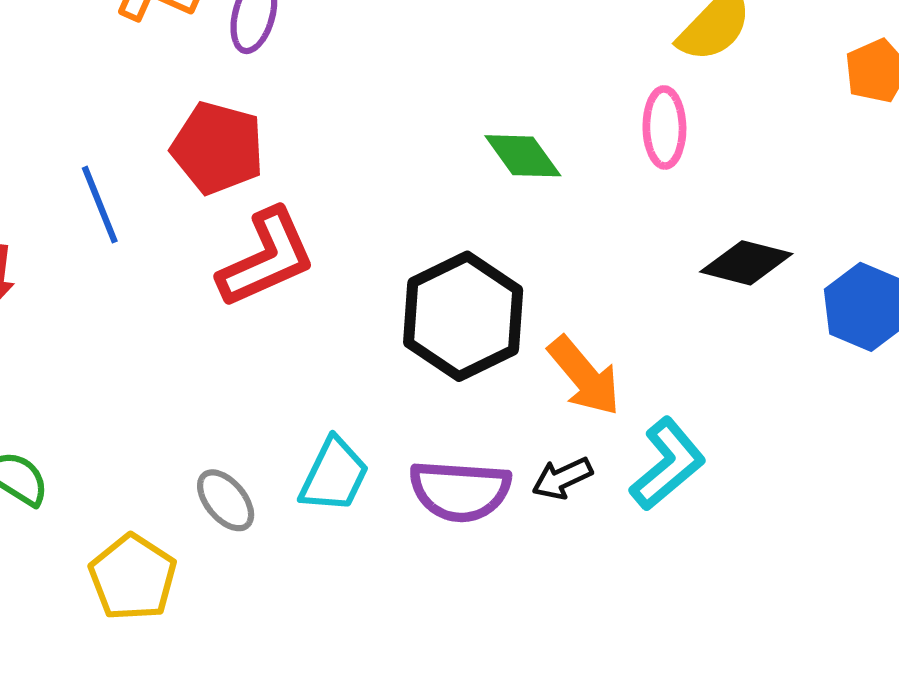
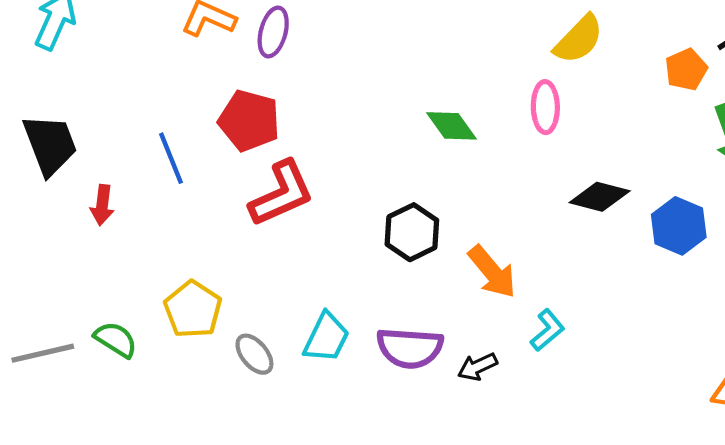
black hexagon: (463, 316) -> (412, 232), size x0.7
cyan L-shape: (668, 464) -> (547, 330), size x0.7
black arrow: (562, 478) -> (478, 367), moved
yellow pentagon: (133, 577) -> (193, 309), moved

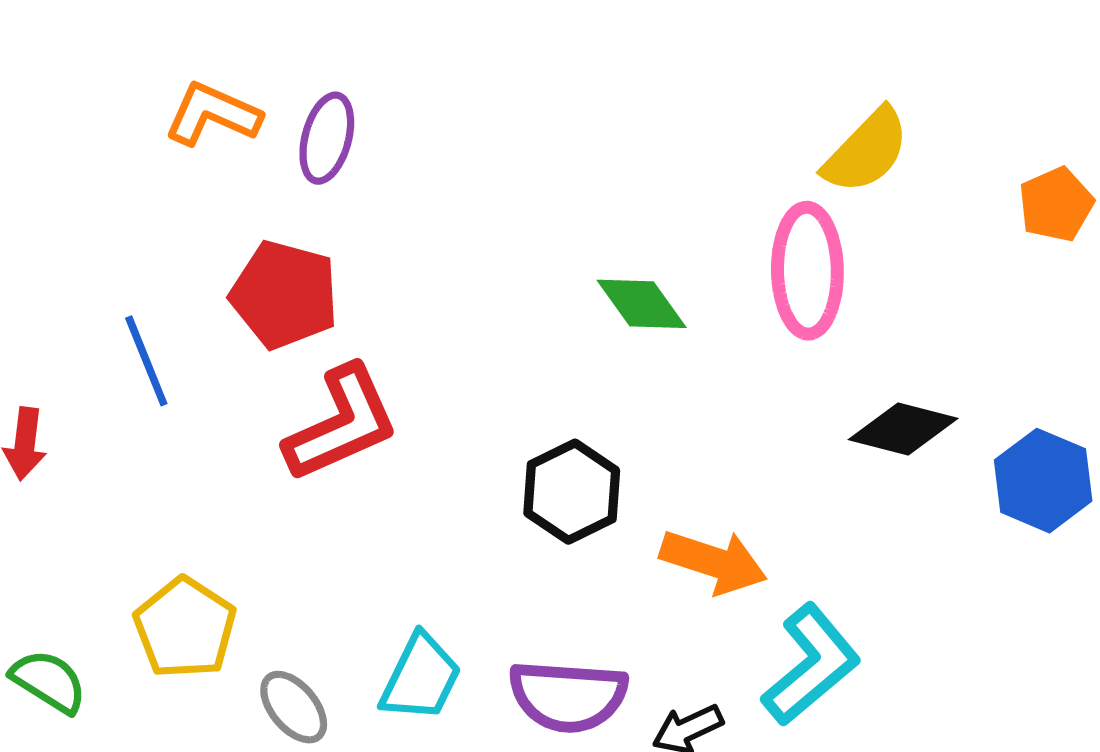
pink ellipse: (545, 107) -> (807, 271), size x1.4
orange arrow: (492, 272) -> (713, 562), turned -32
cyan L-shape: (547, 330) -> (811, 665), size x1.6

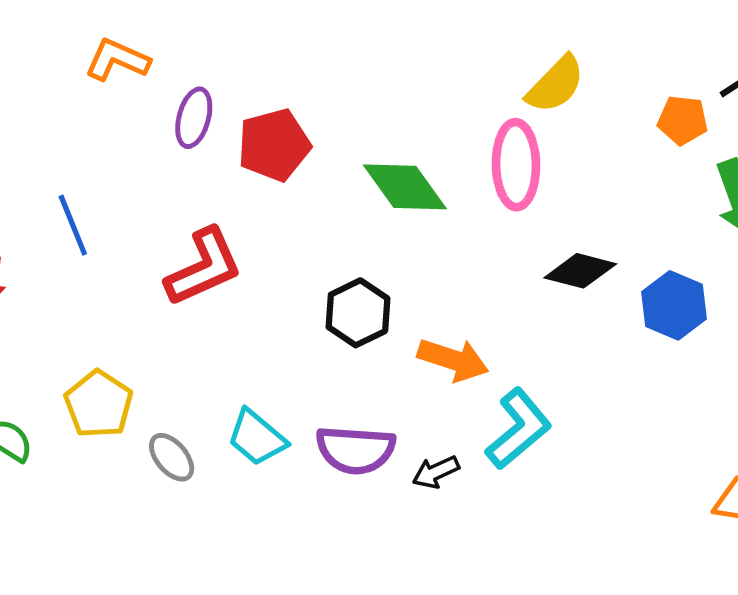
purple ellipse: (327, 138) -> (194, 118), moved
orange pentagon: (1056, 204) -> (683, 120), turned 30
red pentagon: (284, 295) -> (274, 145), moved, turned -30
green diamond: (642, 304) -> (405, 187), size x1.4
cyan trapezoid: (421, 678) -> (257, 437), turned 104

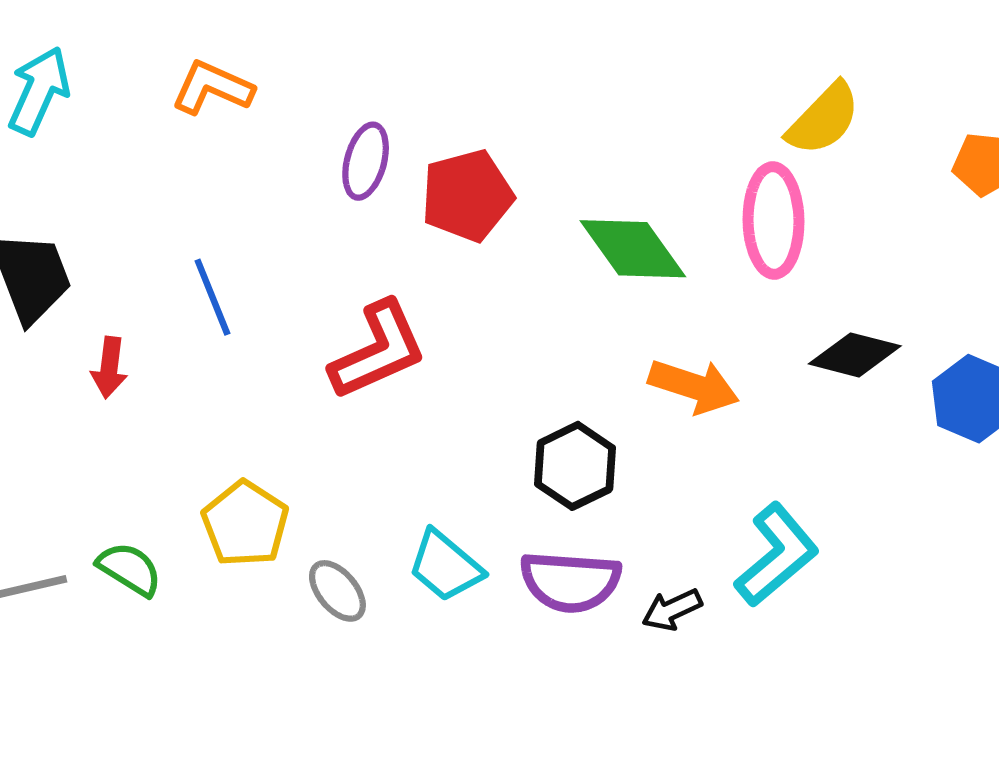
orange L-shape: (117, 60) -> (212, 88), moved
black hexagon: (358, 313) -> (575, 466), moved
orange arrow: (453, 360) -> (694, 386), moved

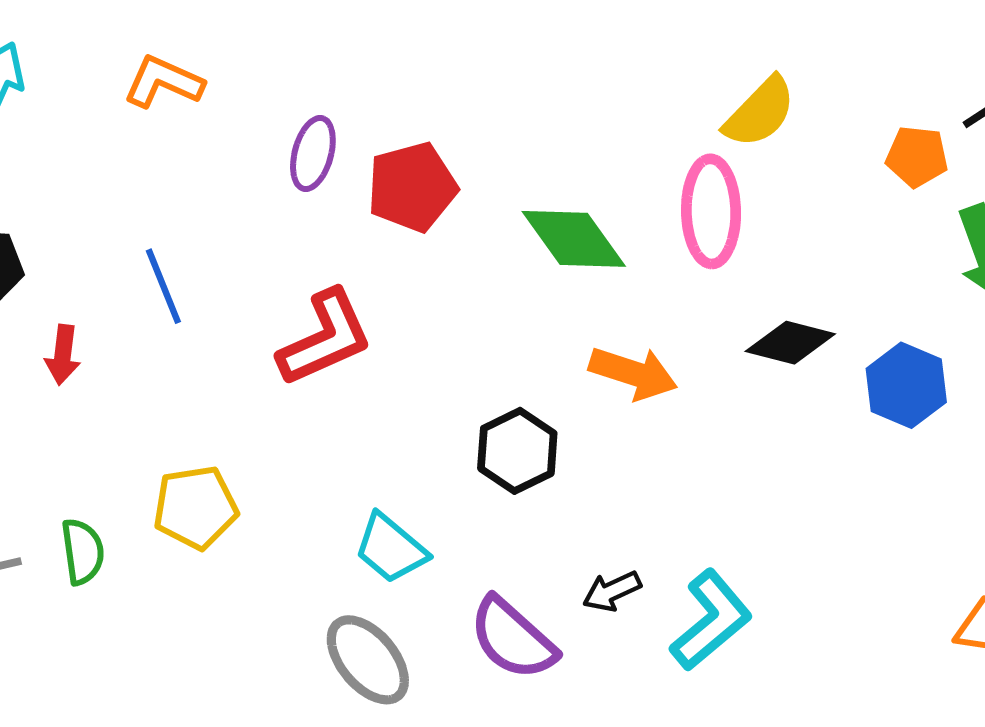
yellow pentagon: (245, 524) -> (195, 507), turned 30
cyan L-shape: (777, 555) -> (711, 620), moved
green semicircle: (130, 569) -> (83, 552), turned 50
purple semicircle: (570, 582) -> (513, 638), moved, turned 38
gray ellipse: (337, 591) -> (368, 660), moved, size x1.5

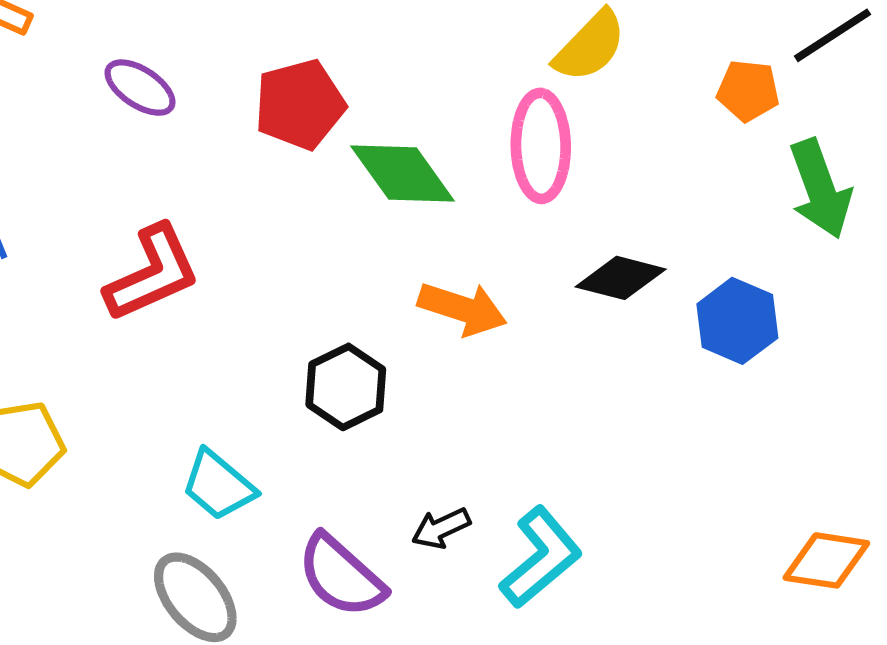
purple ellipse: (313, 153) -> (140, 88), turned -72
red pentagon: (412, 187) -> (300, 104), moved

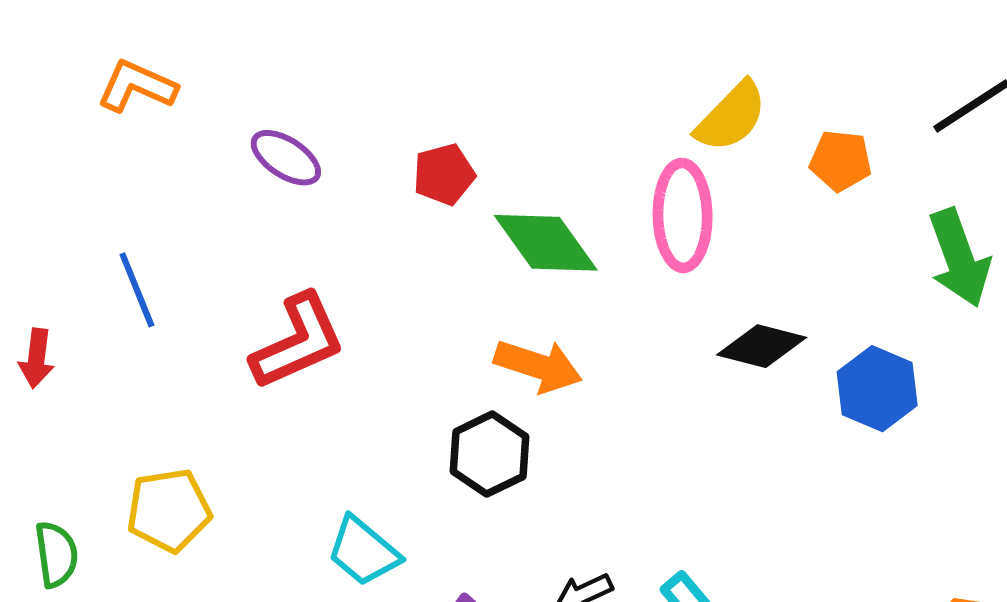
orange pentagon: (748, 91) -> (841, 161), moved
red pentagon: (300, 104) -> (444, 174), size x0.7
orange arrow: (462, 309) -> (538, 366), moved

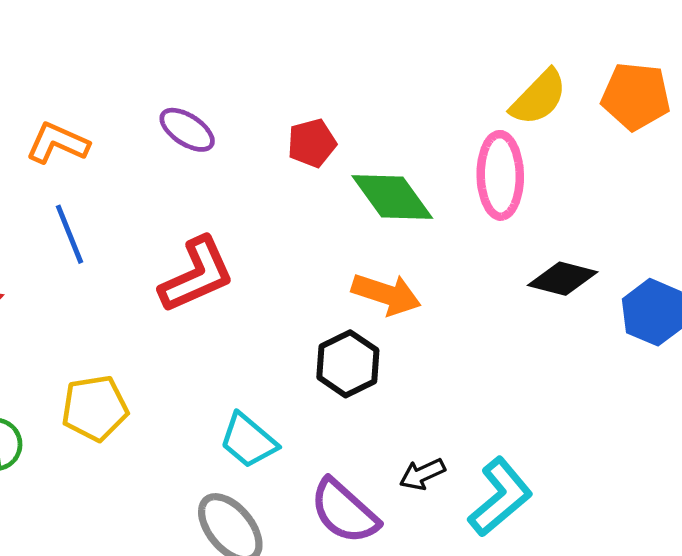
orange L-shape: (137, 86) -> (58, 143), moved
orange pentagon: (841, 161) -> (636, 96), moved, size x1.4

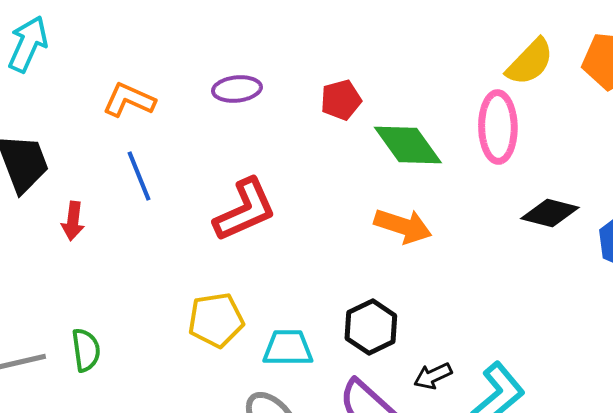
purple ellipse: (187, 130) -> (237, 89), turned -39
black hexagon: (348, 364) -> (371, 327), moved
yellow pentagon: (95, 408) -> (216, 320), moved
cyan trapezoid: (248, 441) -> (288, 348), turned 140

